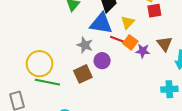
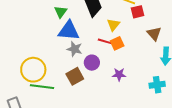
blue triangle: (101, 23) -> (69, 31), moved
orange square: (130, 42) -> (117, 43), turned 32
brown triangle: (165, 44) -> (154, 34), moved
purple star: (143, 51) -> (119, 74), moved

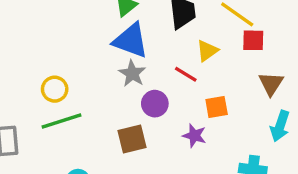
orange square: (117, 43) -> (217, 107), moved
yellow circle: (33, 70) -> (55, 89), size x0.6
brown square: (75, 76) -> (132, 139), moved
green line: (42, 87) -> (61, 121), turned -40

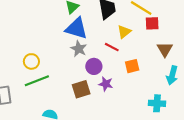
purple star: (194, 136) -> (106, 84), moved

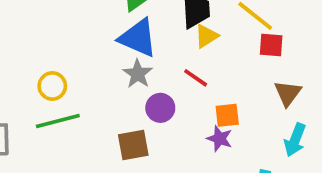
yellow triangle: (124, 32) -> (206, 36), moved
purple star: (106, 84) -> (220, 139), moved

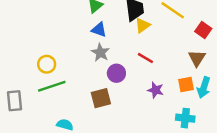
blue triangle: (138, 38) -> (99, 30), size x0.6
red square: (271, 45) -> (203, 30), moved, turned 35
red line: (196, 78) -> (145, 58), moved
orange square: (227, 115) -> (186, 85), moved

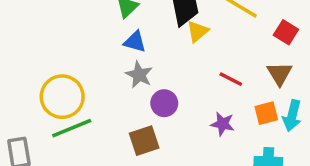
red line: (145, 58) -> (231, 79), moved
yellow circle: (47, 64) -> (62, 97), size x1.6

